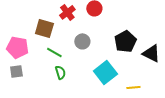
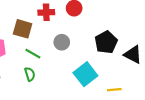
red cross: (67, 12) -> (46, 12), turned 35
green semicircle: (60, 72) -> (30, 74), moved

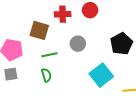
green line: (33, 54) -> (49, 55), turned -42

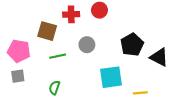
green semicircle: (46, 75) -> (54, 88), moved, turned -144
cyan square: (101, 75) -> (111, 77), turned 30

